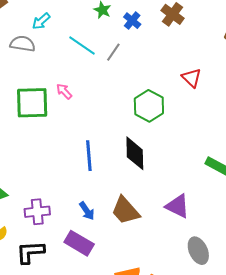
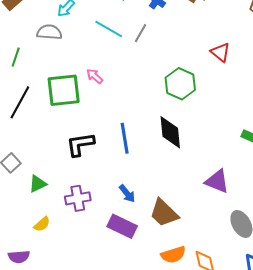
brown trapezoid: (125, 211) -> (164, 213), moved
black L-shape: (30, 252) -> (80, 144), moved

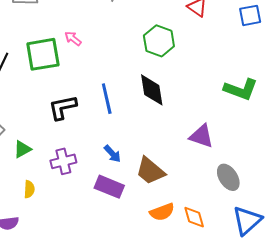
yellow semicircle: (42, 224) -> (29, 189), turned -42

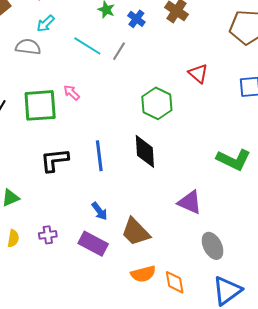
purple cross: (63, 161) -> (48, 235), moved, size x0.7

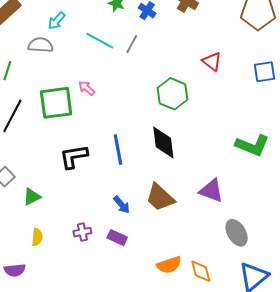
brown trapezoid: (136, 232) -> (160, 197), moved
purple cross: (48, 235) -> (82, 232), moved
purple rectangle: (93, 244) -> (117, 238), size x0.7

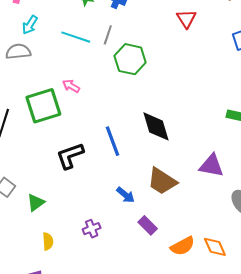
red triangle: (212, 62) -> (186, 19), moved, turned 30
green hexagon: (173, 94) -> (130, 59), moved
purple rectangle: (117, 238) -> (148, 225), moved, turned 30

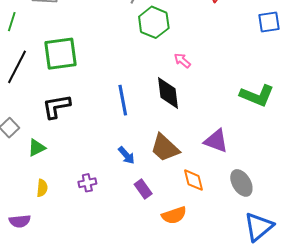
pink arrow: (71, 86) -> (182, 60), moved
black L-shape: (70, 156) -> (56, 106), moved
orange diamond: (215, 247) -> (194, 180), moved

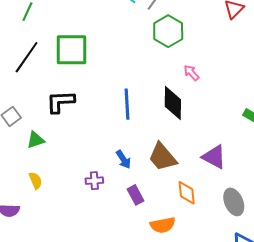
purple cross: (87, 183) -> (94, 181), moved
yellow semicircle: (42, 188) -> (35, 181), turned -36

